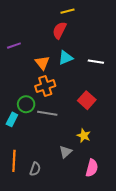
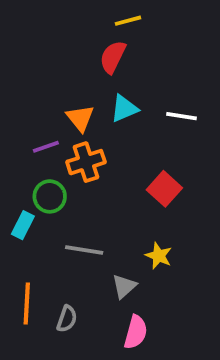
purple line: (14, 46) -> (46, 147), moved
gray line: (47, 113) -> (84, 250), moved
pink semicircle: (92, 168) -> (136, 332), moved

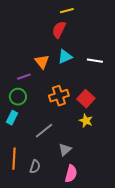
orange cross: (86, 162) -> (59, 96), moved
green circle: (50, 196) -> (18, 97), moved
gray line: (84, 250) -> (44, 131), turned -48
yellow star: (159, 256) -> (86, 121), moved

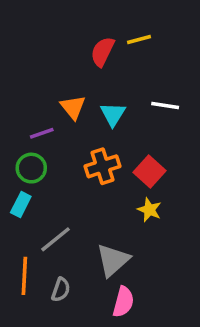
yellow line: (67, 11) -> (139, 39), moved
cyan triangle: (65, 57) -> (113, 114), moved, turned -35
gray line: (44, 131) -> (56, 239), moved
gray triangle: (65, 150) -> (113, 260), size x1.5

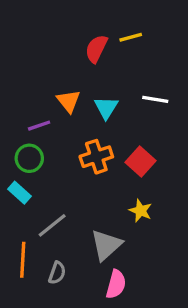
cyan rectangle: (21, 205) -> (19, 193), turned -75
yellow star: (149, 210) -> (141, 211), moved

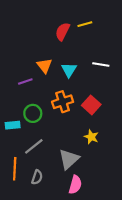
green circle: (29, 158) -> (33, 113), moved
cyan rectangle: (19, 193) -> (13, 125), turned -48

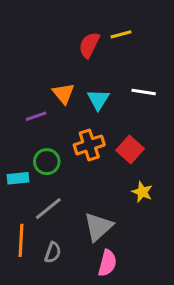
yellow star: (91, 137) -> (142, 192), moved

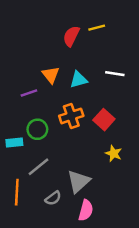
cyan triangle: (98, 100) -> (79, 80), turned 42
gray semicircle: (53, 252) -> (53, 198), moved, turned 35

